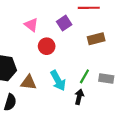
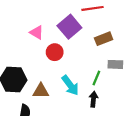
purple square: (64, 23) -> (69, 27), size x1.5
gray rectangle: (106, 78) -> (115, 64), moved

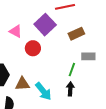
cyan arrow: (70, 85) -> (43, 91), moved

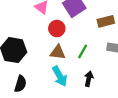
green line: (72, 70) -> (83, 51), moved
brown triangle: (22, 84) -> (58, 52), moved

